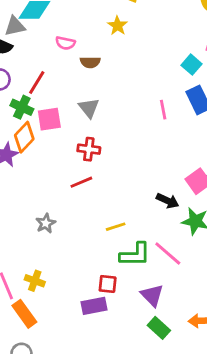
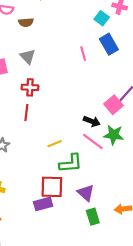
red line: (81, 182) -> (26, 112), turned -56
pink line: (168, 253) -> (93, 141), moved
red square: (108, 284) -> (52, 187), size x1.6
green rectangle: (159, 328) -> (93, 217), turned 35

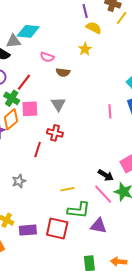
red line: (26, 112) -> (38, 150), moved
purple triangle: (86, 193) -> (99, 226), moved, turned -42
purple rectangle: (43, 204) -> (28, 230), moved

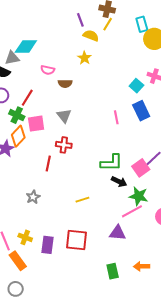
yellow line: (122, 18) -> (108, 24), moved
pink line: (103, 194) -> (132, 211), moved, turned -70
green L-shape: (79, 210) -> (112, 163), moved
purple rectangle: (28, 230) -> (47, 245), turned -72

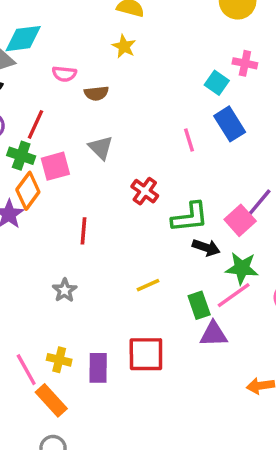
red cross: (64, 145) -> (145, 191), moved, turned 35
green rectangle: (113, 271) -> (199, 305), moved

